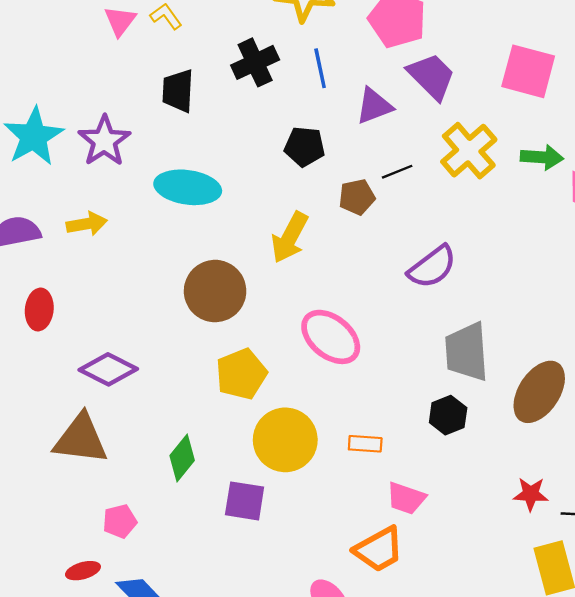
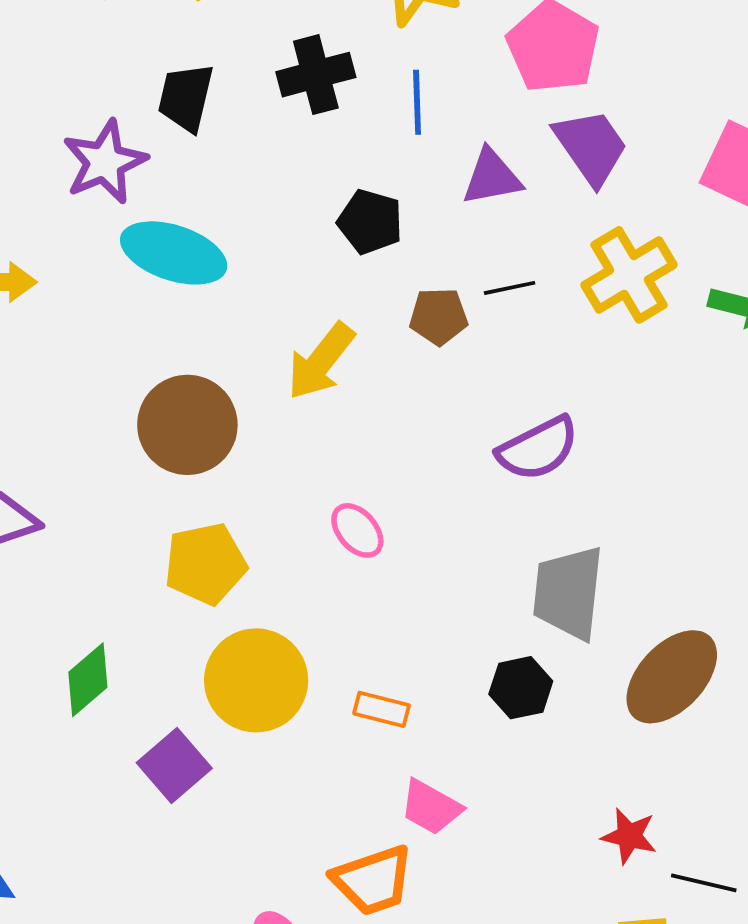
purple star: (104, 141) -> (105, 162), moved
pink ellipse: (331, 337) -> (357, 530), size x0.6
purple square: (245, 501) -> (174, 765), turned 30

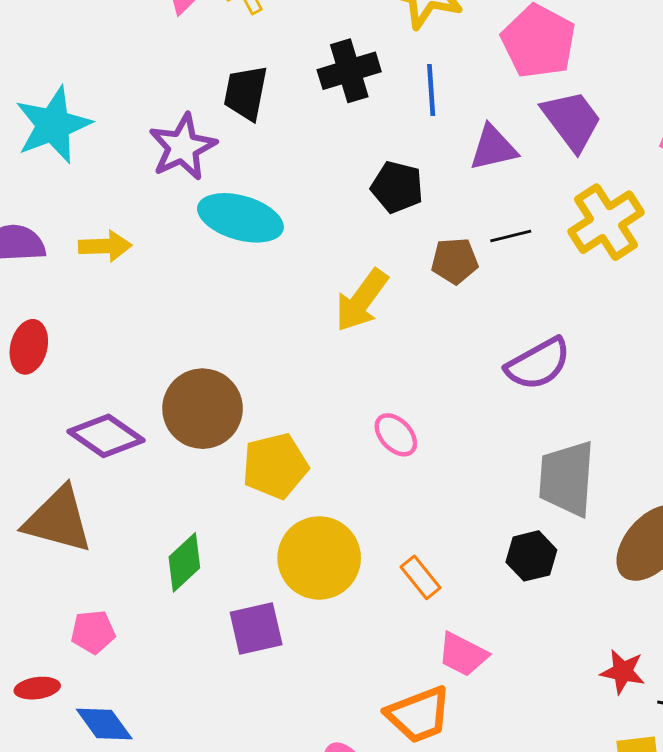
brown circle: (187, 425) -> (203, 409), moved
orange rectangle: (382, 709) -> (420, 577), turned 39
purple square: (174, 765) -> (256, 628), turned 30

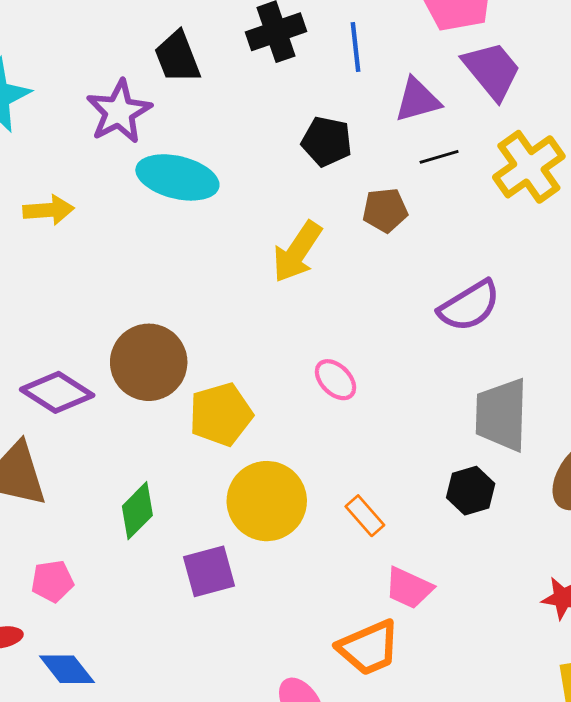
black trapezoid: (246, 93) -> (177, 57), turned -30
black line: (511, 236) -> (439, 157), moved

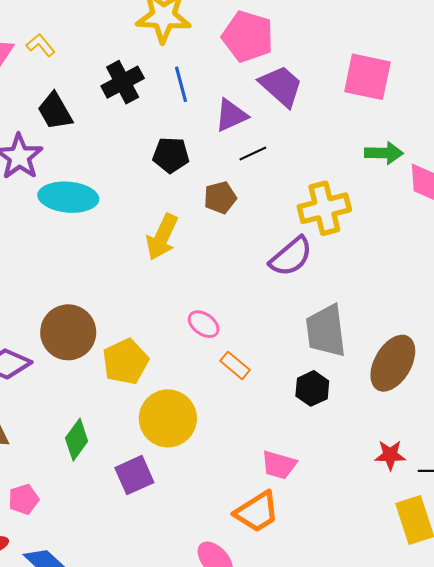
yellow cross: (529, 167) -> (324, 208), moved, turned 30
orange rectangle: (365, 516) -> (235, 365), moved

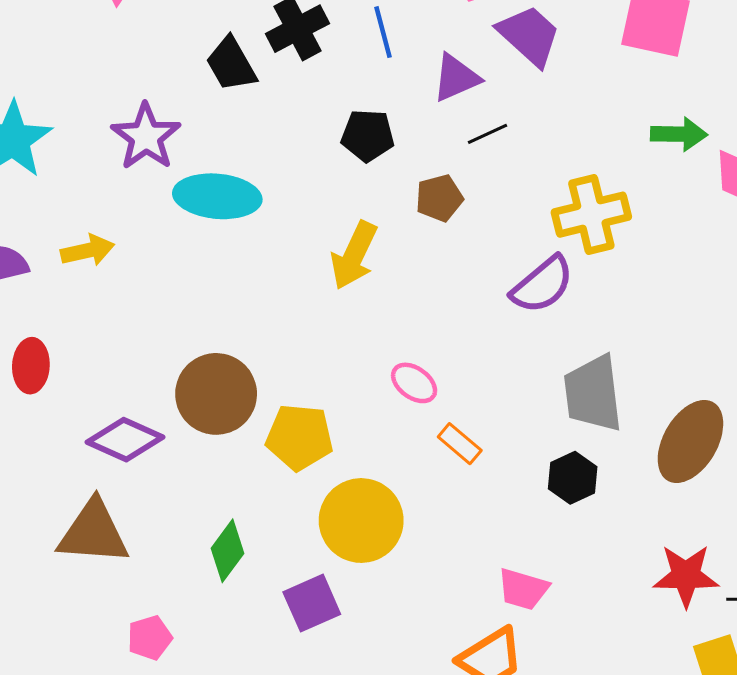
black trapezoid: (55, 111) -> (231, 64), moved
yellow pentagon: (125, 362) -> (300, 437), turned 30
red star: (390, 455) -> (686, 576), size x1.4

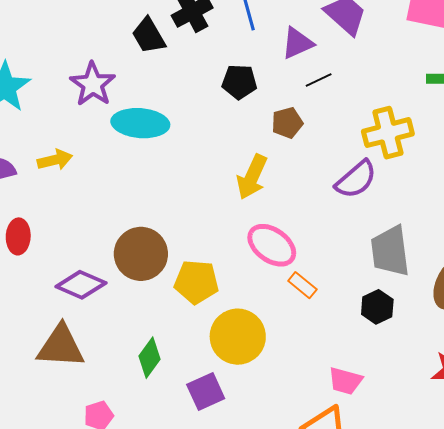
yellow arrow: (354, 255) -> (252, 177), moved
pink ellipse: (414, 383) -> (272, 245), size x1.6

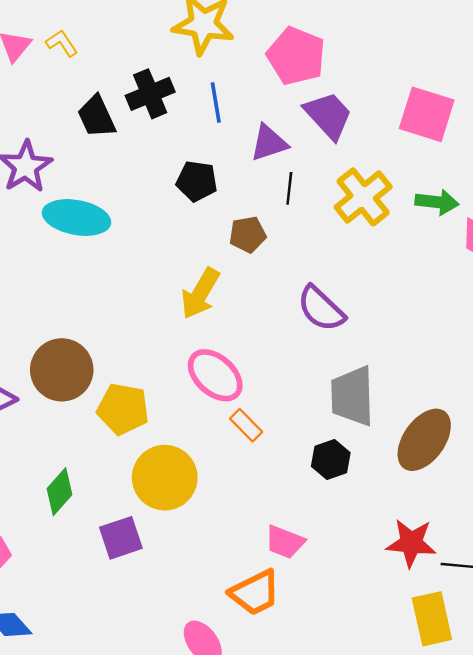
black line: (319, 80) -> (289, 188), turned -64
yellow cross: (388, 133) -> (363, 197), moved, turned -30
purple semicircle: (356, 179) -> (321, 309), turned 78

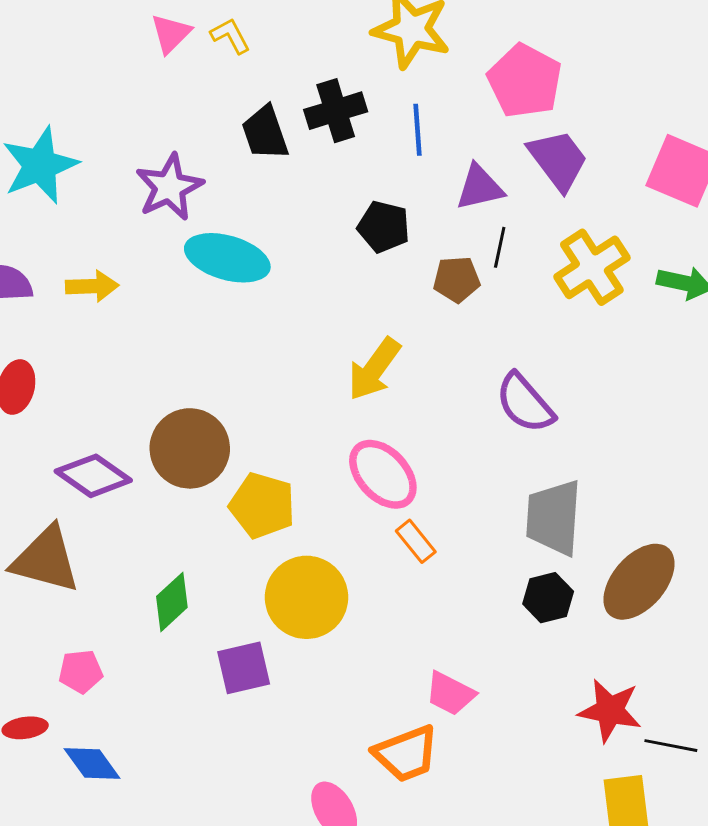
brown pentagon: (248, 234) -> (457, 279), moved
black hexagon: (331, 460) -> (548, 598), moved

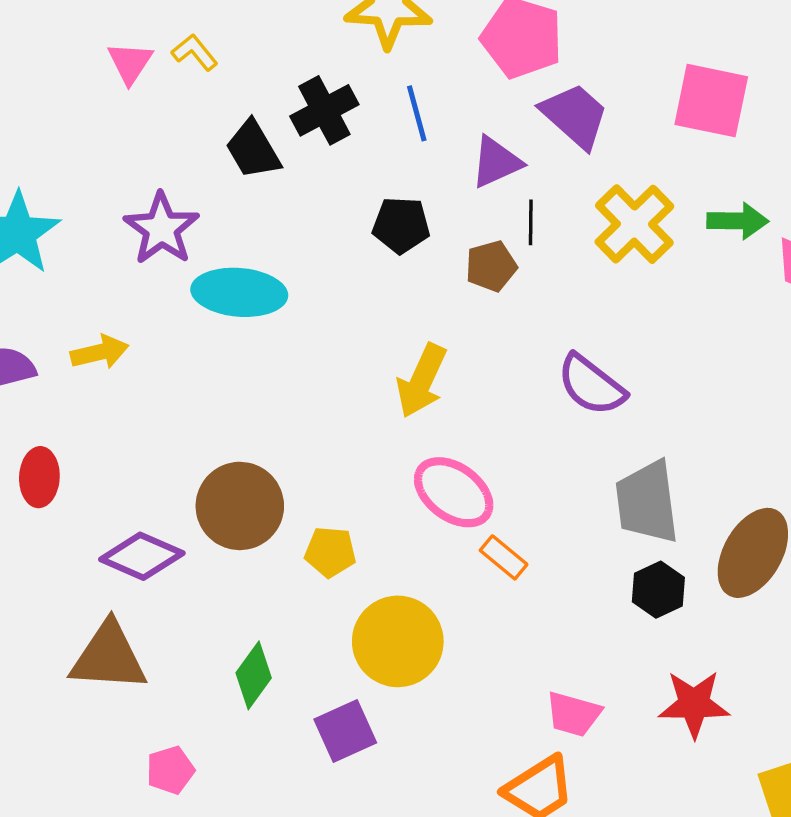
yellow pentagon: (262, 505) -> (330, 552), size x0.7
red star: (610, 710) -> (694, 704), moved

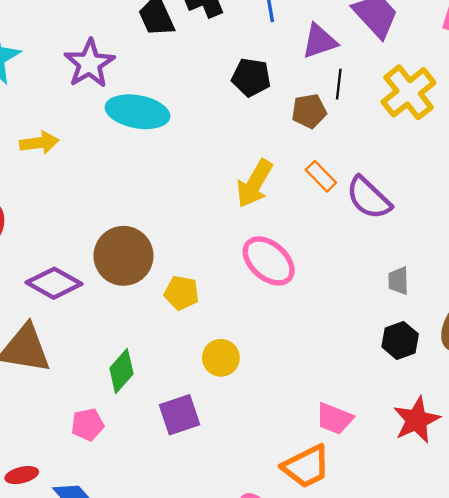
gray trapezoid: (647, 502) -> (398, 281), size x0.5
orange rectangle: (504, 557) -> (321, 176), moved
yellow circle: (398, 641) -> (221, 358), size x0.6
red star: (694, 704) -> (416, 420), turned -30
pink pentagon: (170, 770) -> (88, 425), moved

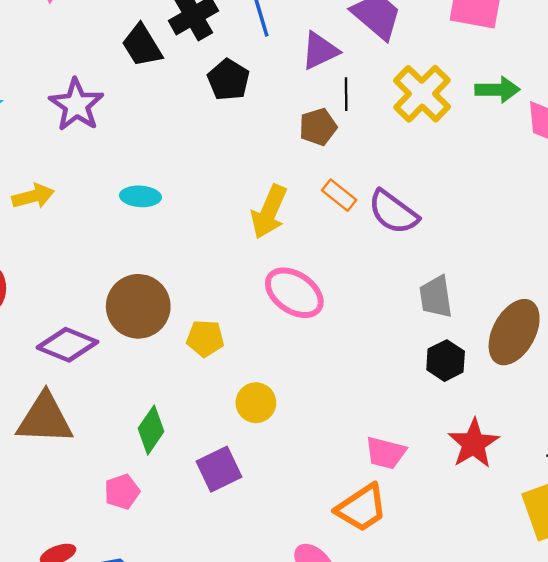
black pentagon: (251, 77) -> (229, 80), moved, turned 30
cyan ellipse: (138, 112) -> (140, 196), moved, size x0.6
gray trapezoid: (398, 281) -> (436, 297), size x1.4

